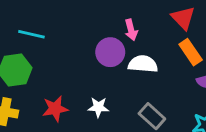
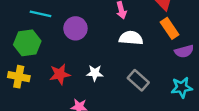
purple circle: (110, 52) -> (75, 28), moved

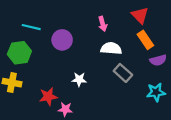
red star: (60, 74) -> (48, 96), moved
gray rectangle: (138, 80) -> (123, 73), moved

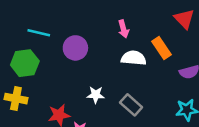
red triangle: (140, 15) -> (184, 19), moved
orange rectangle: (145, 40) -> (161, 48), moved
gray rectangle: (123, 73) -> (131, 105), moved

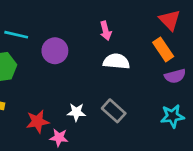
orange rectangle: (161, 48) -> (163, 49), moved
white star: (96, 95) -> (76, 112), moved

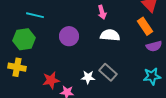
purple circle: (55, 51) -> (69, 36), moved
white star: (76, 112) -> (88, 77), moved

